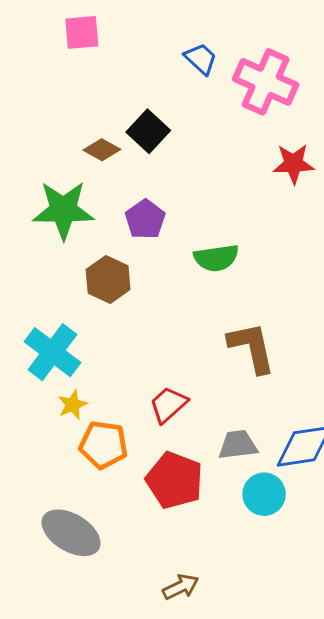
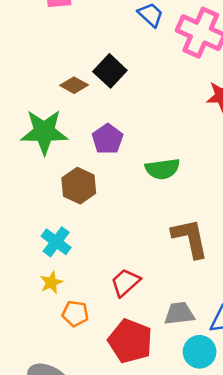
cyan cross: (53, 352) -> (56, 242), moved, size x0.7
orange pentagon: (103, 445) -> (75, 314), size x0.7

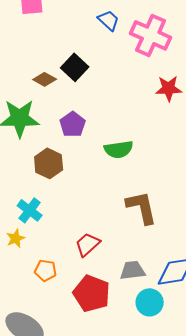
yellow star: (51, 282) -> (16, 238), moved

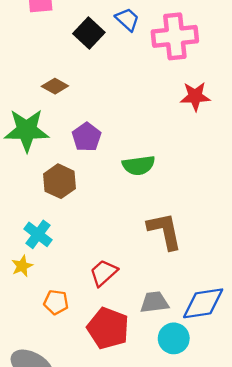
pink cross: (151, 35) -> (175, 36), turned -30
black square: (75, 67) -> (89, 33), moved

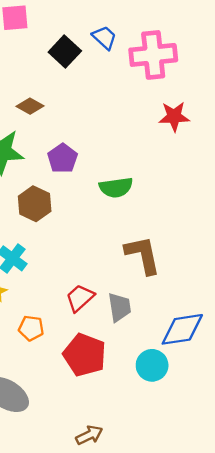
gray trapezoid: (154, 302) -> (119, 307), moved, turned 88

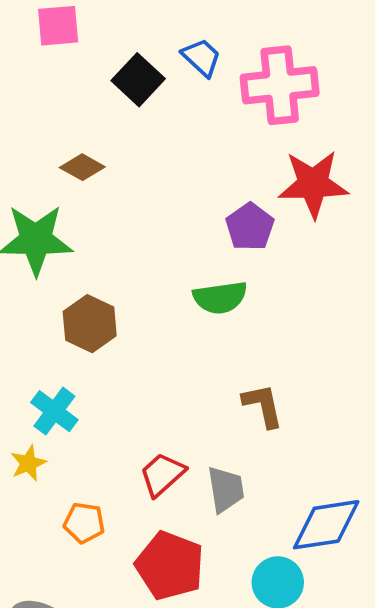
red star: (174, 117) -> (313, 184), size x1.4
purple pentagon: (63, 158) -> (250, 227), moved
brown L-shape: (143, 255) -> (263, 406), size x0.7

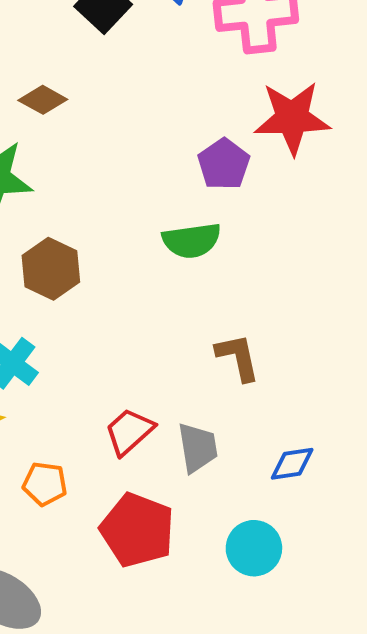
blue diamond: (326, 525) -> (292, 464), moved, size x0.6

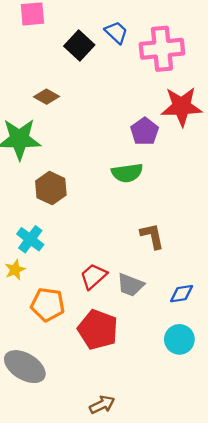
gray trapezoid: (198, 448) -> (130, 285), turned 120
orange pentagon: (45, 484) -> (48, 305), size x1.4
cyan circle: (254, 548) -> (179, 339), moved

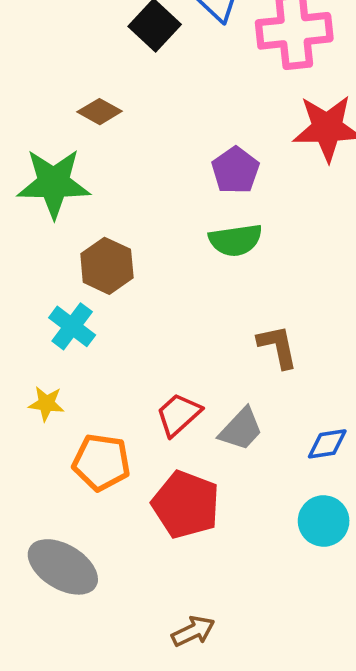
purple pentagon: (145, 131) -> (235, 170), moved
cyan cross: (30, 239) -> (72, 326), moved
yellow star: (15, 270) -> (46, 404), turned 30
gray trapezoid: (130, 285) -> (241, 429), turned -68

